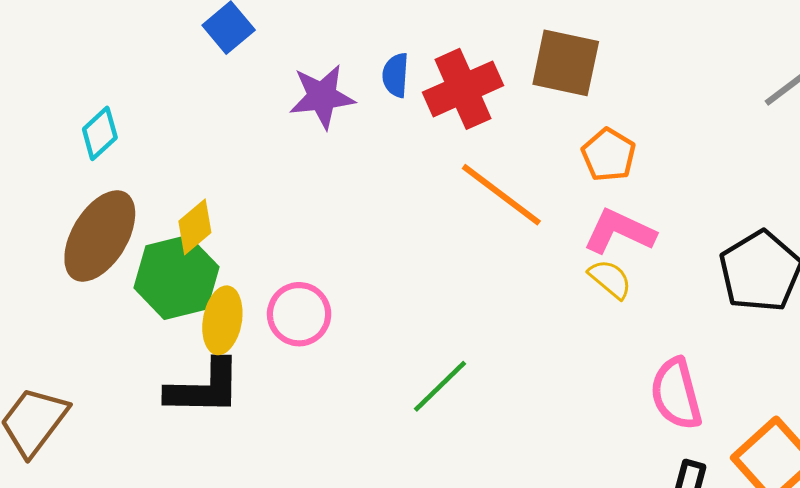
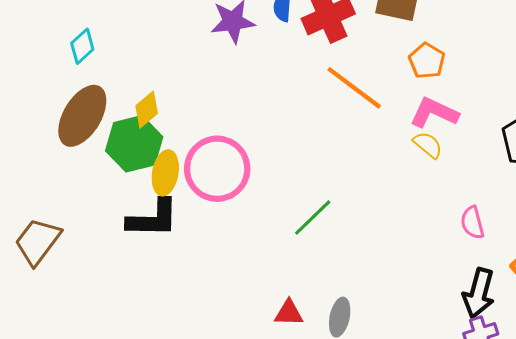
pink circle: (299, 314) -> (217, 169), size x1.5
pink semicircle: (676, 394) -> (472, 223), size x0.7

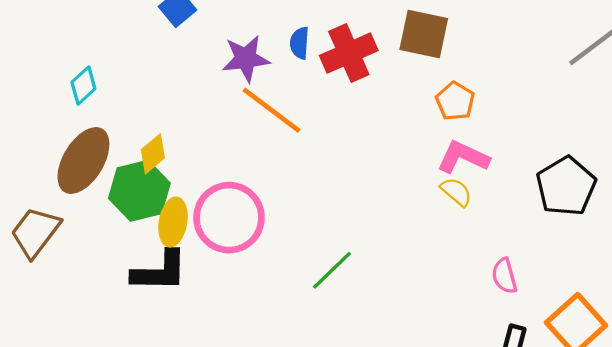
orange line: (354, 88) -> (272, 110), moved
brown trapezoid: (38, 241) -> (35, 232), moved

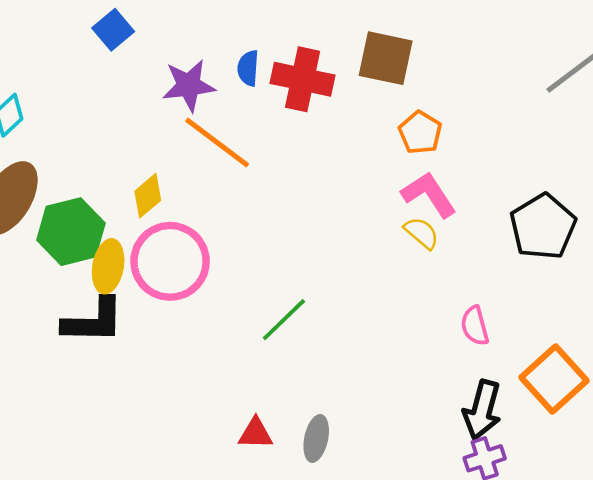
red cross: (349, 53) -> (303, 79), turned 36
yellow diamond: (153, 154) -> (148, 196), moved
pink L-shape: (463, 157) -> (429, 194), turned 32

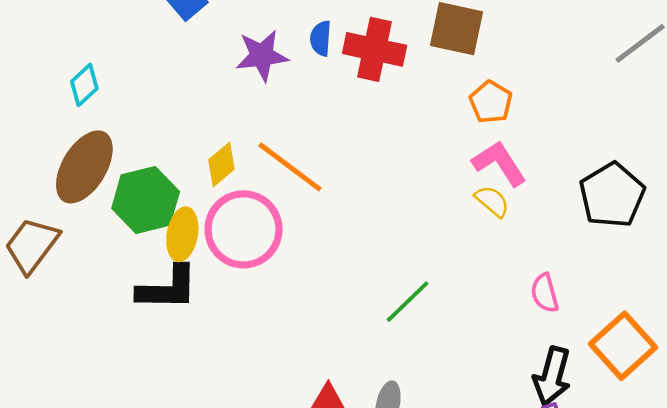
orange line: (217, 142) -> (290, 167), moved
green line: (284, 320) -> (408, 302), moved

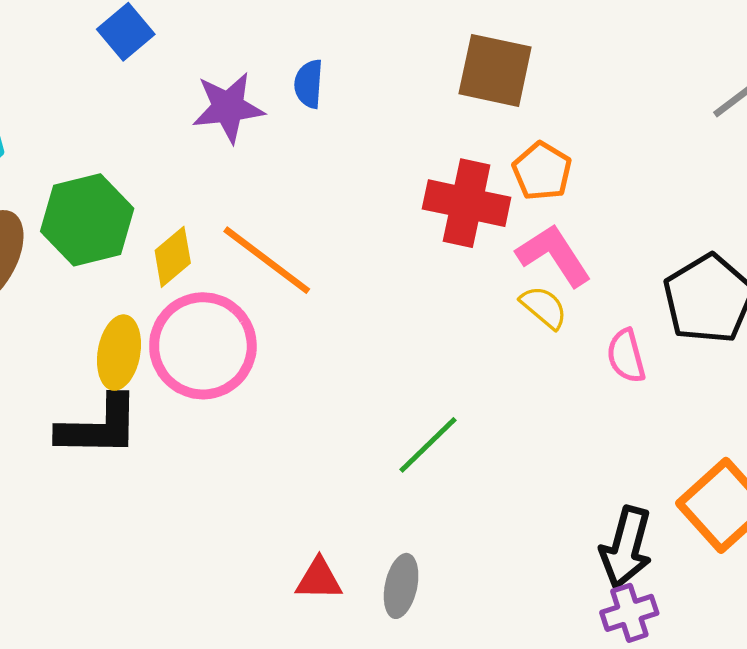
red cross: (375, 49) -> (467, 203), moved
green hexagon: (146, 200) -> (87, 220), moved
pink semicircle: (545, 293) -> (626, 356), moved

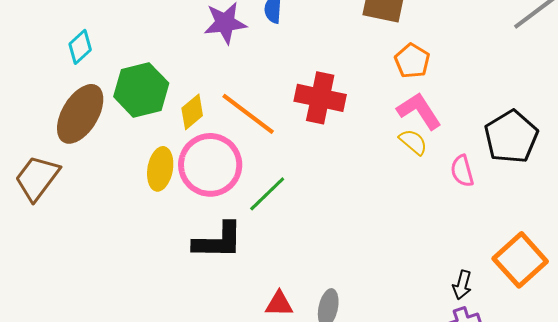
red cross: (467, 203) -> (320, 98), moved
black L-shape: (99, 426) -> (218, 241), moved
green line: (428, 445) -> (267, 194), moved
black arrow: (626, 547) -> (462, 285), size x0.6

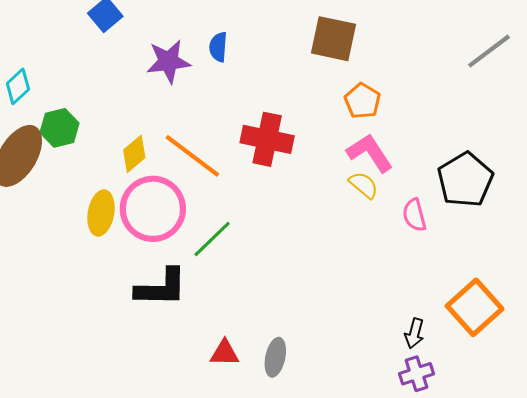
green hexagon: (141, 90) -> (59, 128), moved, size x0.7

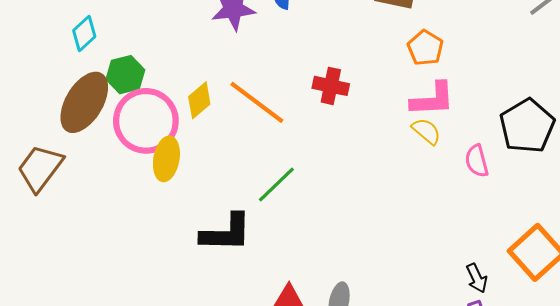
red cross: (267, 139) -> (331, 86), size x0.7
pink L-shape: (370, 153) -> (433, 99), turned 120
pink circle: (153, 209) -> (146, 121), moved
black arrow: (414, 333) -> (477, 278), turned -40

